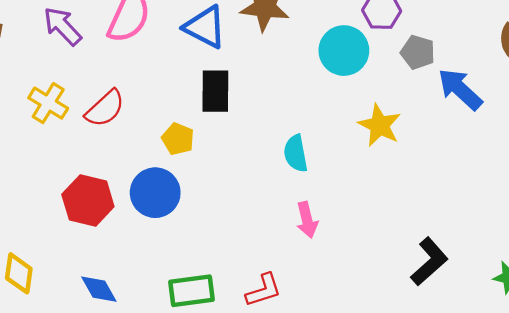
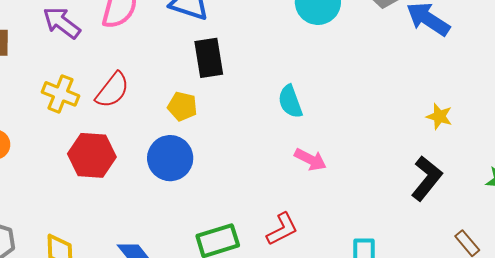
yellow star: (380, 125) -> (439, 116), moved, size x0.7
red hexagon: (88, 200) -> (92, 155), moved
pink arrow: (307, 220) -> (310, 160), turned -40

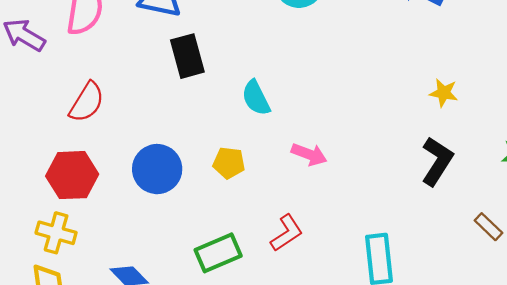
yellow cross: (61, 94) -> (56, 233), moved
cyan semicircle: (290, 102) -> (256, 98), moved
yellow pentagon: (182, 106) -> (229, 163), moved

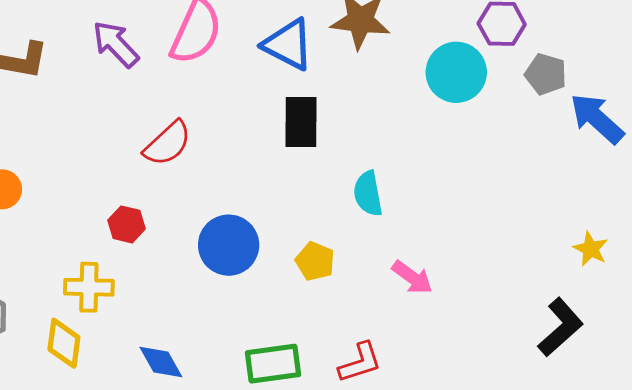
red hexagon: (72, 175) -> (127, 224), size x0.6
yellow cross: (56, 233) -> (89, 287), turned -30

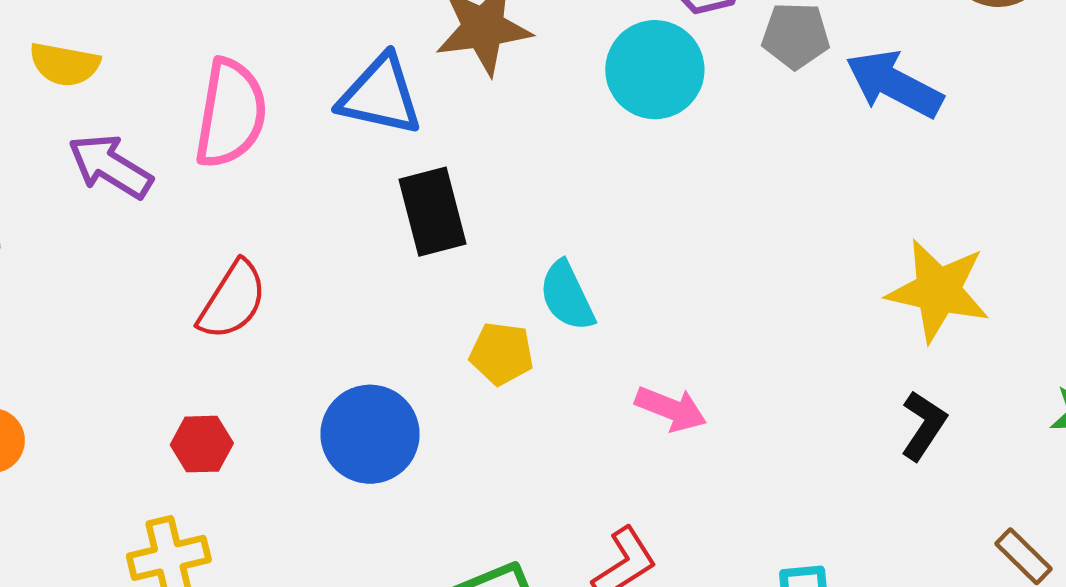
yellow star: (591, 249) -> (938, 291), size x1.8
yellow pentagon: (315, 261) -> (502, 354), moved
black L-shape: (560, 327) -> (923, 425), size x0.7

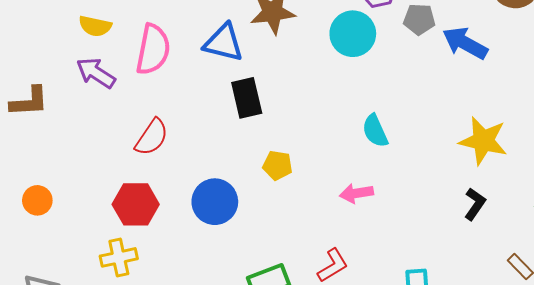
yellow semicircle: (65, 64) -> (95, 26), moved
cyan semicircle: (567, 296) -> (375, 131), moved
pink arrow: (671, 409) -> (356, 193), turned 148
red hexagon: (202, 444) -> (136, 204), size x1.6

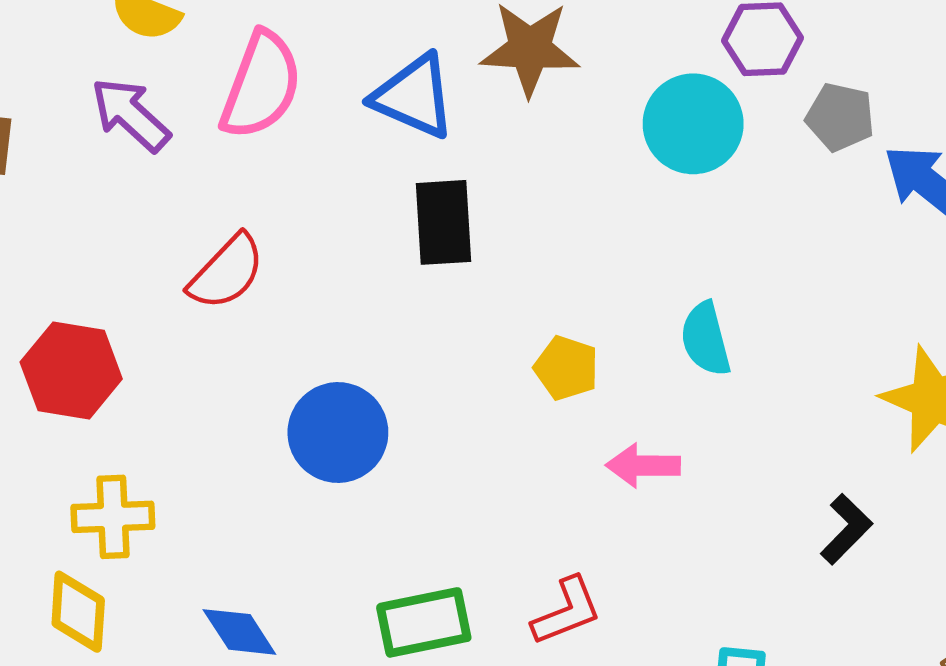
yellow pentagon: (277, 165) -> (566, 368), moved
red hexagon: (136, 204) -> (71, 370), moved
black L-shape: (475, 204) -> (846, 529), moved

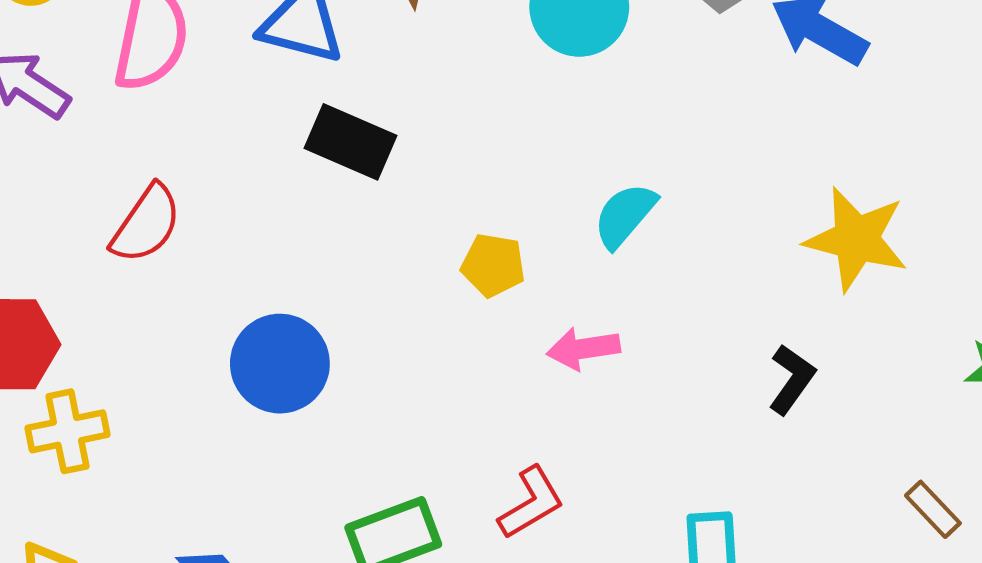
black rectangle: (443, 222) -> (351, 142), turned -54
cyan semicircle: (706, 339) -> (625, 215), turned 64
yellow cross: (113, 517) -> (67, 431), moved

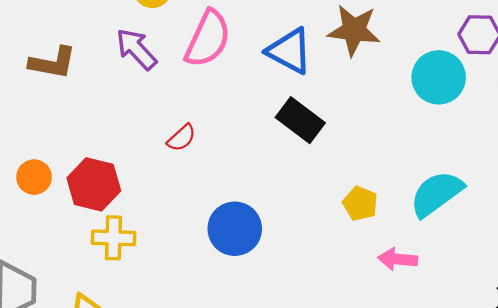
cyan semicircle: (625, 215) -> (436, 194), size x1.4
red semicircle: (146, 224) -> (182, 138), size x0.7

